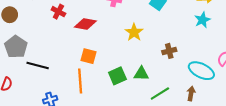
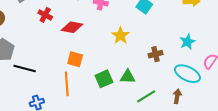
cyan star: (202, 20) -> (187, 42), moved

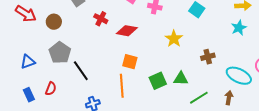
cyan star: (187, 42) -> (239, 28), moved
black line: (25, 69) -> (81, 71), turned 40

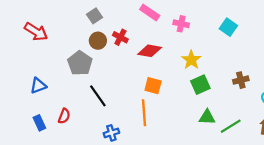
brown circle: (54, 22) -> (98, 41), moved
yellow star: (174, 39) -> (191, 60), moved
gray pentagon: (60, 53) -> (80, 63), moved
green triangle: (181, 79) -> (207, 117), moved
green square: (158, 81) -> (200, 85), moved

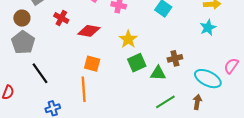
brown circle: (98, 41) -> (22, 18), moved
green triangle: (207, 117) -> (158, 73), moved

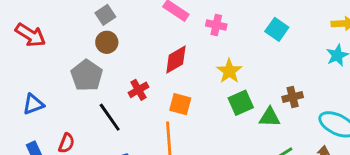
brown circle: (22, 18) -> (107, 42), moved
red cross: (61, 18) -> (138, 90), moved, turned 32
red diamond: (89, 31) -> (176, 60), turned -40

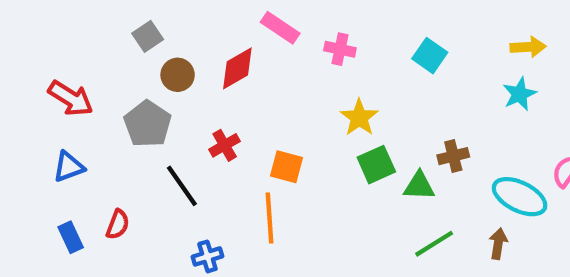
gray square: (105, 15) -> (148, 36), moved
red arrow: (30, 35) -> (71, 98), moved
red diamond: (176, 60) -> (237, 68), moved

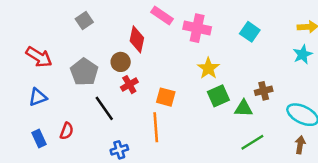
pink cross: (340, 49) -> (197, 28), size x1.5
red diamond: (237, 68) -> (137, 39), turned -48
brown circle: (178, 75) -> (121, 62), moved
brown arrow: (498, 244) -> (300, 145), moved

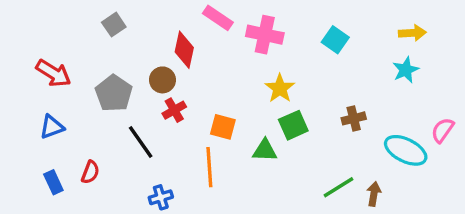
green triangle: (244, 108) -> (265, 150), moved
brown arrow: (300, 145) -> (374, 194), moved

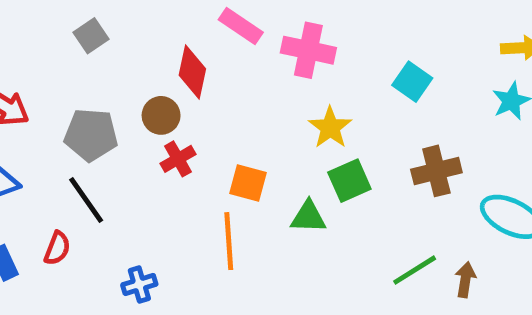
cyan square: (335, 40) -> (412, 82), moved
gray pentagon: (114, 93) -> (91, 135), turned -30
brown cross: (354, 118) -> (436, 171), size x1.4
black line: (141, 142) -> (86, 200), moved
blue cross: (161, 197) -> (139, 284), moved

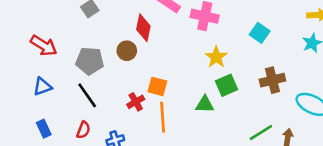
red cross: (178, 159) -> (136, 102), moved
orange square: (248, 183) -> (157, 86), moved
red semicircle: (57, 248) -> (83, 130), moved

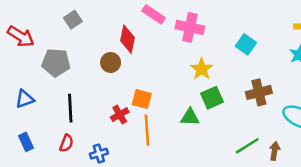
red arrow: (44, 46) -> (21, 37), moved
gray pentagon: (90, 61) -> (56, 63), moved
black line: (87, 95) -> (70, 108), turned 32

